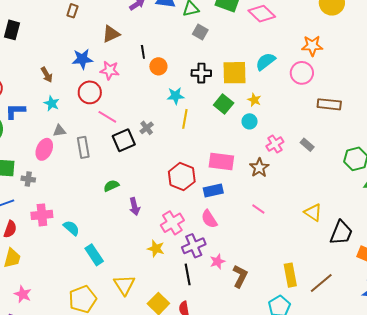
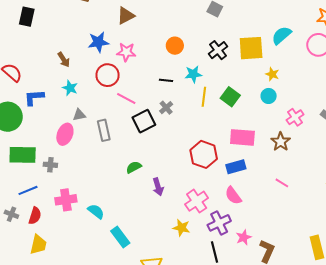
black line: (143, 52) -> (166, 80), moved, turned -72
black cross: (201, 73) -> (218, 50), turned -36
green square: (224, 104) -> (230, 97), moved

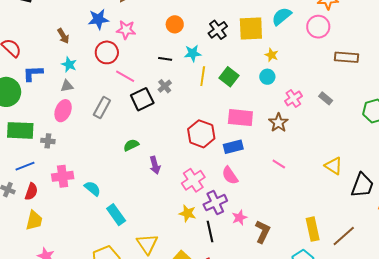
gray triangle: (79, 115) -> (67, 86), moved
gray rectangle: (104, 130) -> (102, 108), turned 40
yellow star: (181, 228) -> (188, 213), moved

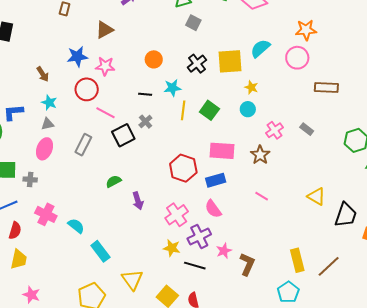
pink cross: (63, 176) -> (46, 214), turned 35
black line: (210, 232) -> (195, 266), turned -60

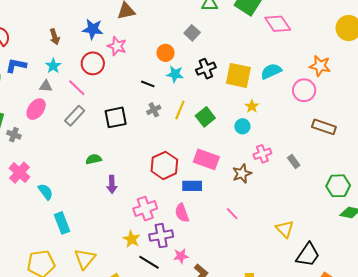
gray square: (193, 23) -> (192, 33), moved
cyan star: (172, 88) -> (175, 74), moved
pink line: (106, 113) -> (77, 88), moved
gray cross: (145, 122) -> (154, 110), moved

